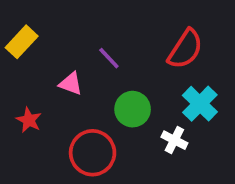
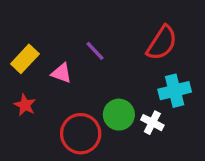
yellow rectangle: (22, 42) -> (25, 59), moved
cyan cross: (200, 104) -> (175, 91), turned 32
green circle: (133, 109) -> (119, 115), moved

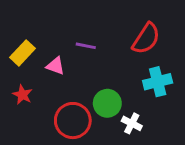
purple line: (95, 51) -> (86, 46), turned -36
white cross: (152, 123) -> (132, 123), moved

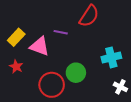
red semicircle: (146, 39) -> (89, 16), moved
pink triangle: (56, 66) -> (39, 46), size x1.5
white cross: (132, 123) -> (120, 87), moved

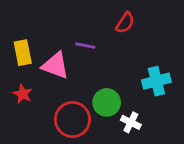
red semicircle: (89, 16) -> (125, 23), size x0.7
yellow rectangle: (16, 37) -> (23, 53), turned -54
white cross: (120, 87) -> (131, 122), moved

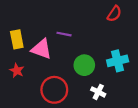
red semicircle: (125, 23) -> (114, 14), moved
green circle: (107, 102) -> (84, 65), moved

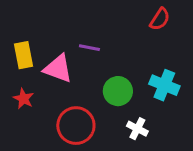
cyan cross: (118, 61) -> (164, 85), turned 36

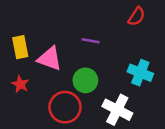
purple line: (89, 48) -> (91, 41), moved
green circle: (118, 91) -> (85, 80), moved
white cross: (137, 129) -> (117, 110), size x1.6

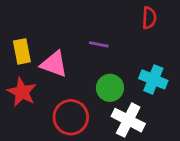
red semicircle: (137, 16) -> (149, 18), turned -30
green circle: (85, 80) -> (110, 88), moved
red star: (20, 84) -> (22, 92), size x1.5

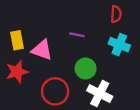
cyan cross: (153, 79) -> (119, 45), moved
red star: (22, 92) -> (17, 72), turned 30

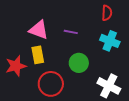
yellow rectangle: (17, 40) -> (38, 55), moved
pink triangle: (42, 50) -> (39, 30), moved
white cross: (100, 94) -> (109, 86), moved

